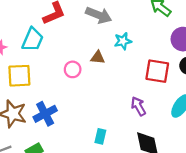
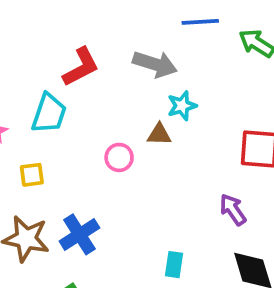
cyan star: (123, 41) -> (182, 106), moved
yellow square: (19, 76) -> (32, 175), size x0.6

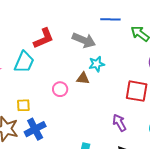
yellow square: (32, 175) -> (23, 105), moved

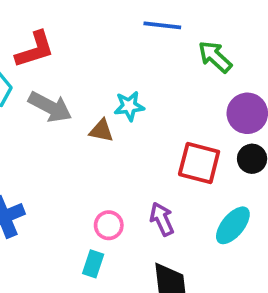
gray arrow: (84, 40) -> (50, 107), moved
pink circle: (60, 89) -> (109, 225), moved

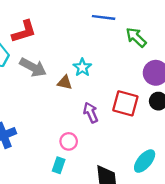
cyan star: (129, 106) -> (82, 67), turned -30
purple arrow: (162, 219) -> (91, 113), moved
cyan ellipse: (233, 225) -> (145, 161), moved

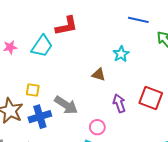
gray arrow: (33, 67) -> (66, 105), moved
cyan star: (82, 67) -> (121, 54), moved

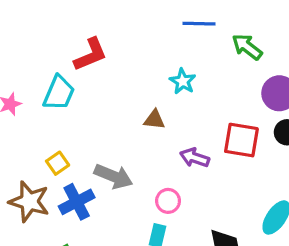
yellow square: (33, 90) -> (58, 163), turned -32
purple arrow: (119, 103) -> (195, 158), turned -42

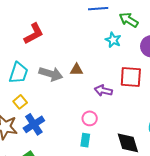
cyan star: (183, 81) -> (113, 40), moved
cyan trapezoid: (59, 93) -> (18, 73), moved
gray arrow: (113, 176) -> (51, 74), moved

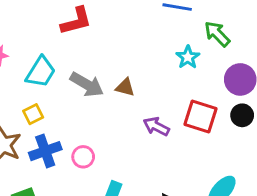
pink circle: (90, 118) -> (83, 157), moved

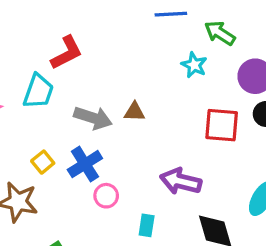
cyan trapezoid: (41, 72) -> (38, 91), moved
purple arrow: (156, 126) -> (181, 181), moved, size x1.4
blue cross: (45, 151) -> (85, 164), moved

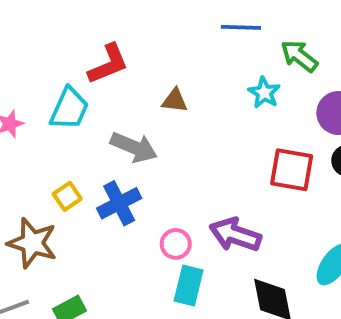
brown triangle: (134, 112) -> (175, 100), moved
pink circle: (106, 196) -> (176, 244), moved
cyan rectangle: (147, 225) -> (189, 285), size x1.4

